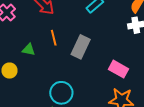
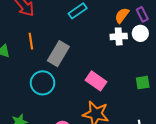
cyan circle: (61, 93) -> (43, 83), moved

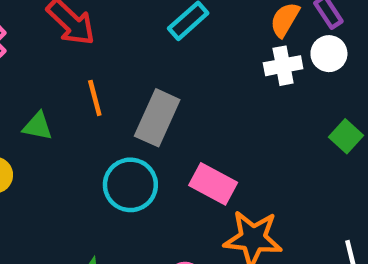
pink rectangle: (96, 81) -> (213, 184), moved
green square: (143, 83) -> (346, 136), moved, turned -32

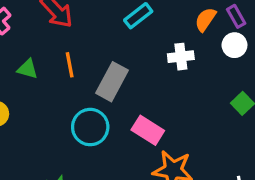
white cross: (283, 66) -> (181, 57), moved
green triangle: (38, 126) -> (28, 69), moved

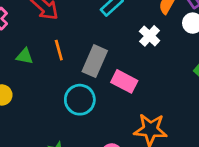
white cross: (181, 57) -> (150, 36), turned -36
pink rectangle: (148, 130) -> (124, 81), moved

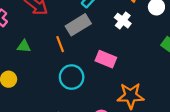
orange line: (59, 50) -> (60, 44), moved
gray rectangle: (95, 61) -> (78, 25), moved, turned 40

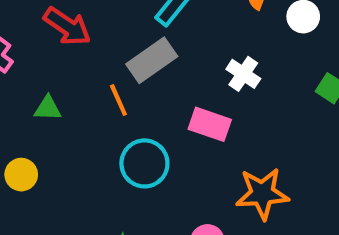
white cross: (123, 21) -> (243, 74), moved

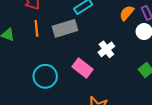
orange line: (118, 100) -> (36, 28), moved

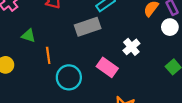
orange line: (36, 28) -> (48, 55), moved

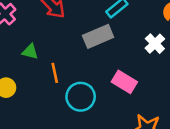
white cross: (131, 47) -> (155, 44), moved

